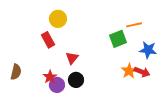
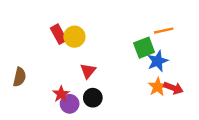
yellow circle: (58, 19) -> (74, 37), moved
red rectangle: (48, 40) -> (59, 34), moved
blue star: (148, 50) -> (158, 61), moved, turned -30
brown semicircle: (16, 72) -> (19, 77), moved

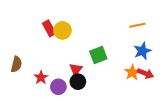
green square: (144, 48) -> (98, 55), moved
blue star: (158, 61) -> (142, 51), moved
red triangle: (88, 71) -> (76, 69), moved
red star: (61, 94) -> (41, 78), moved

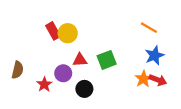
orange line: (137, 25) -> (149, 28), turned 42
red triangle: (76, 69) -> (80, 60), moved, turned 48
purple circle: (58, 87) -> (63, 73), moved

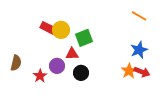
orange line: (149, 28) -> (139, 16), moved
red rectangle: (53, 31) -> (48, 28), turned -35
green square: (107, 60) -> (84, 38), moved
black circle: (84, 89) -> (81, 73), moved

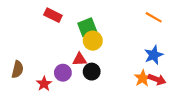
red rectangle: (48, 28) -> (53, 15), moved
yellow circle: (61, 30) -> (93, 41), moved
green square: (84, 38) -> (87, 27), moved
black circle: (81, 73) -> (92, 72), moved

